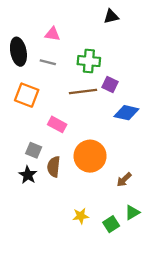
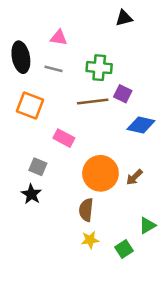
brown semicircle: (54, 167) -> (86, 210), moved
brown arrow: (124, 180) -> (134, 177), moved
green triangle: (132, 212) -> (147, 225), moved

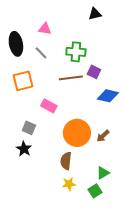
gray line: (54, 69) -> (41, 53), turned 32
orange square: (30, 105) -> (23, 81), turned -35
green triangle: (147, 225) -> (103, 173), moved

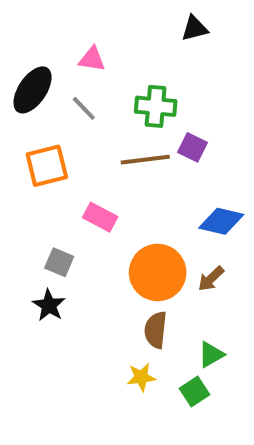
black ellipse: (16, 44) -> (33, 90), turned 45
blue diamond: (108, 96) -> (221, 221), moved
brown semicircle: (66, 161) -> (156, 330), moved

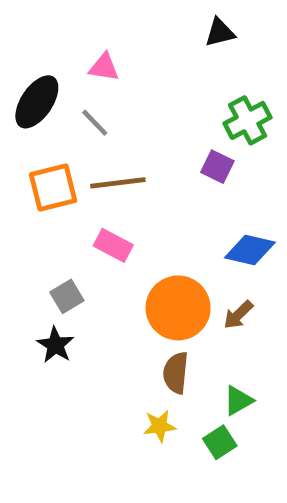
green cross: (156, 106) -> (248, 120), moved, turned -33
brown line: (145, 160) -> (118, 183), moved
gray square: (59, 262) -> (67, 296), turned 36

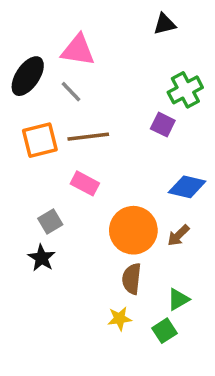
pink triangle: (104, 67) -> (78, 50), size x1.5

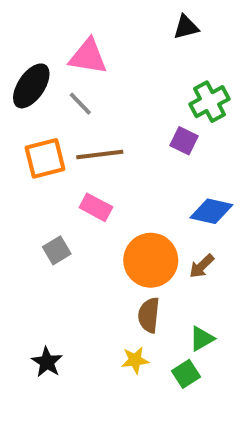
black star: (42, 258) -> (47, 362), moved

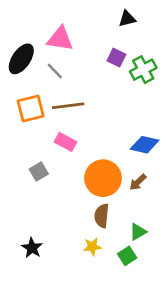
purple square: (184, 141) -> (116, 58), moved

